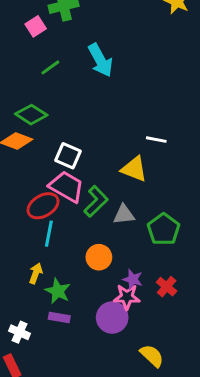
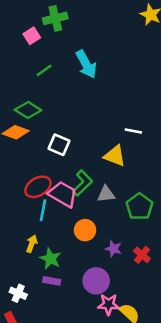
pink trapezoid: (67, 187) -> (63, 194), moved
pink star: (127, 297) -> (109, 304), moved

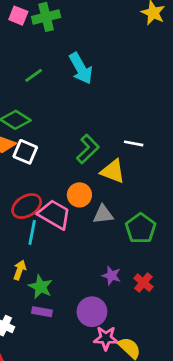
pink square: (32, 36) -> (18, 16), moved, turned -35
white square: (59, 145) -> (25, 152), moved
green L-shape: (83, 183) -> (88, 149), moved
orange circle: (85, 230) -> (79, 195), moved

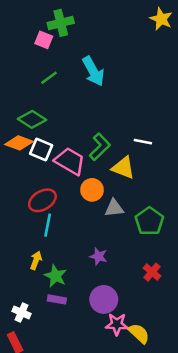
pink square: (18, 16) -> (44, 40), moved
pink trapezoid: (54, 214) -> (70, 161), moved
purple star: (111, 276) -> (99, 256), moved

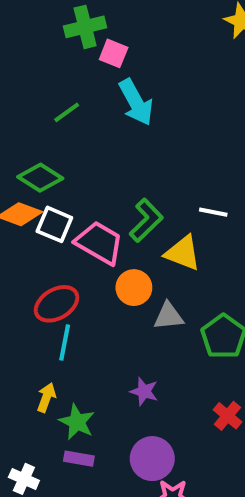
pink square: (44, 40) -> (114, 53), moved

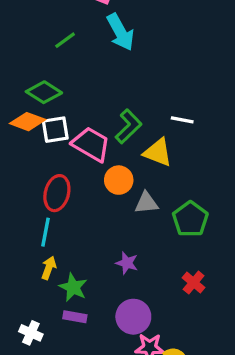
white square: (54, 224) -> (55, 130), turned -32
red ellipse: (57, 304) -> (57, 193), turned -44
cyan line: (65, 343) -> (46, 232), moved

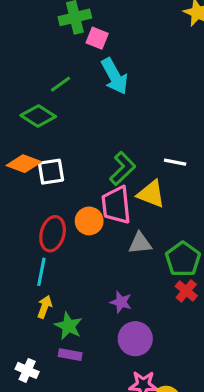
green diamond: (44, 92) -> (38, 116), moved
pink trapezoid: (91, 144) -> (116, 205), moved, turned -126
orange circle: (119, 180) -> (89, 221), moved
red cross: (194, 283) -> (186, 291), moved
purple circle: (133, 317) -> (135, 339), moved

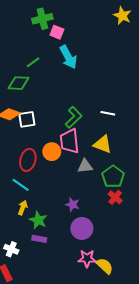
green diamond: (38, 116) -> (19, 83), turned -30
yellow triangle: (151, 194) -> (103, 144), moved
cyan line: (41, 272) -> (21, 185), turned -66

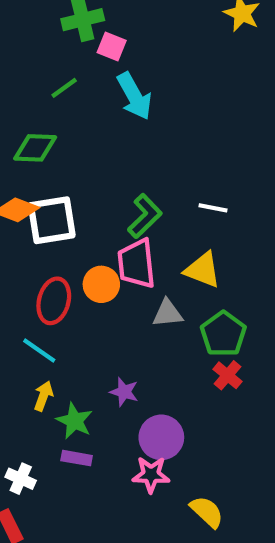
green line: (33, 62) -> (64, 88), moved
white square: (27, 119) -> (52, 220), size x1.4
purple star: (73, 205) -> (124, 392), moved
pink star: (87, 259) -> (151, 475), moved

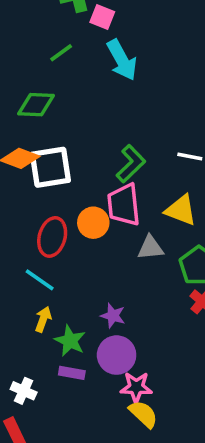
purple circle: (161, 437) -> (117, 355), moved
yellow semicircle: (207, 512) -> (143, 414), moved

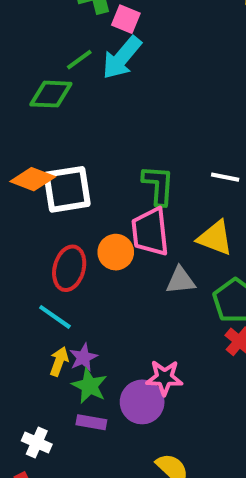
cyan arrow: (122, 60) -> (122, 58), moved, turned 69
green diamond: (36, 105) -> (51, 94), moved
green L-shape: (131, 164) -> (158, 185), turned -42
purple star: (113, 316) -> (83, 357), moved, turned 30
pink star: (136, 387) -> (164, 378), moved

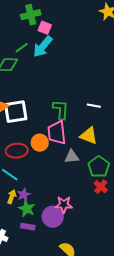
red ellipse: (69, 268) -> (17, 151), turned 70

